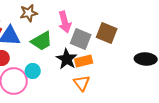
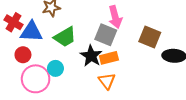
pink arrow: (65, 22) -> (115, 17), moved
brown square: (107, 33) -> (150, 37), moved

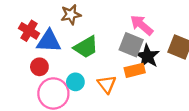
pink arrow: (115, 17) -> (142, 25), turned 145
black star: (91, 56) -> (147, 56), moved
orange triangle: (107, 81) -> (107, 84), moved

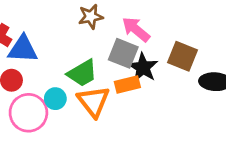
brown star: (71, 15) -> (91, 17), moved
green trapezoid: (86, 47) -> (82, 73), moved
orange triangle: (107, 84) -> (93, 101), size x1.4

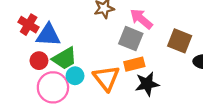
black star: (143, 68) -> (147, 84), moved, turned 30
green trapezoid: (82, 73) -> (65, 58), moved

